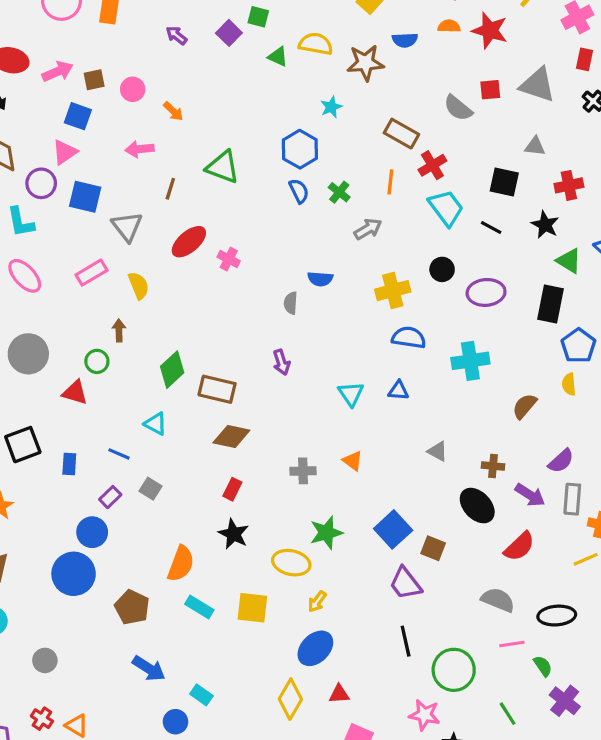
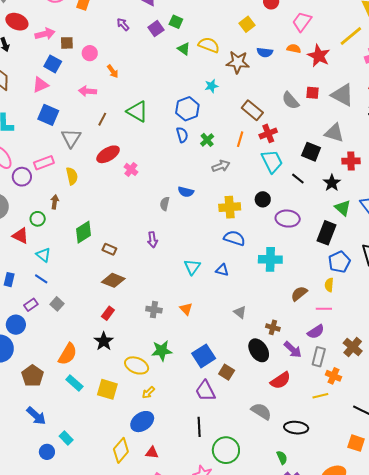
gray triangle: (535, 146) -> (334, 133), size x1.5
purple circle: (41, 183) -> (22, 177), moved
brown rectangle: (217, 389) -> (109, 249), size x0.6
cyan triangle: (156, 424) -> (43, 255), moved
pink line: (512, 644) -> (324, 309), moved

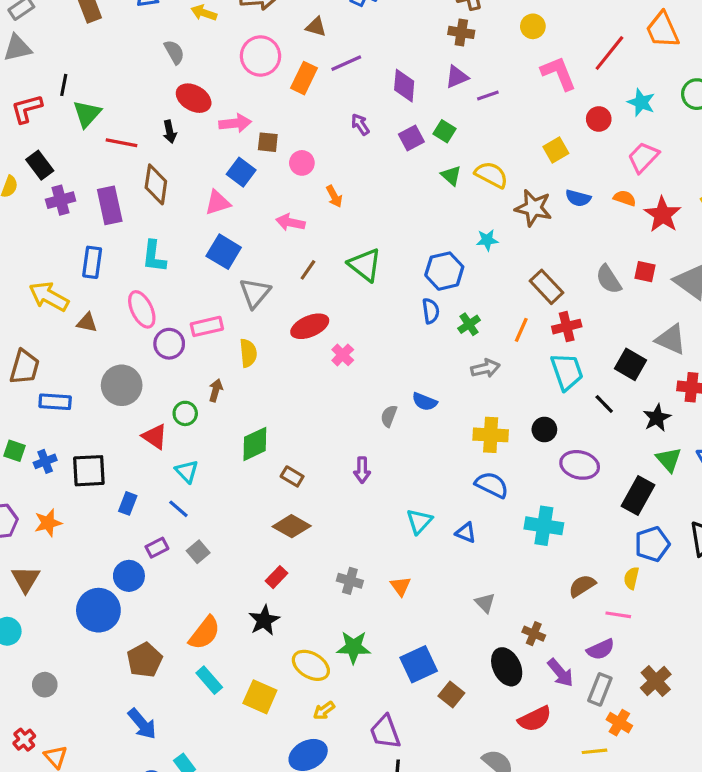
purple trapezoid: (205, 391) -> (385, 732), moved

